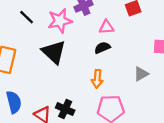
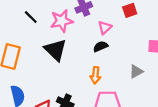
pink triangle: (106, 27) -> (105, 28), turned -40

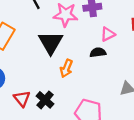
orange arrow: (95, 75) -> (66, 68), moved

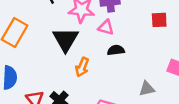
pink triangle: (108, 34) -> (106, 27), moved, turned 42

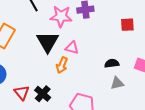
pink triangle: (106, 27) -> (72, 48), moved
black semicircle: (116, 50) -> (112, 63), moved

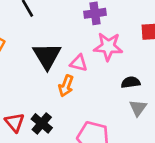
pink star: (61, 16) -> (108, 47), moved
gray triangle: (117, 83) -> (138, 108), turned -40

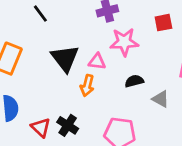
black semicircle: (131, 82) -> (134, 81), moved
gray triangle: (138, 108) -> (161, 99), turned -30

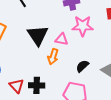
black semicircle: (134, 81) -> (82, 66), moved, turned -32
black cross: (68, 125) -> (37, 85), turned -35

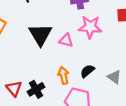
orange arrow: (53, 57) -> (63, 75), moved, turned 147
black cross: (37, 85) -> (36, 89), turned -35

